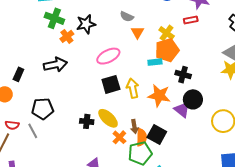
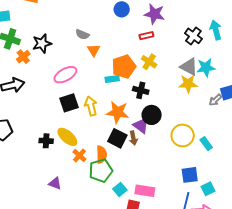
yellow cross: (167, 33) -> (149, 62), moved
brown arrow: (134, 127) -> (133, 138), moved
black square: (157, 134) -> (117, 138), moved

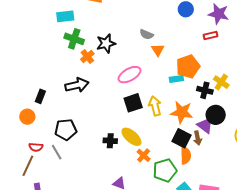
yellow cross: (149, 62) -> (221, 82), moved
orange semicircle: (102, 155) -> (186, 155), moved

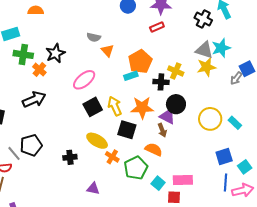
black square: (181, 138) -> (127, 130), moved
black cross: (110, 141) -> (70, 157), moved
gray line: (57, 152) -> (14, 153), moved
orange semicircle: (186, 155) -> (154, 149), turned -54

